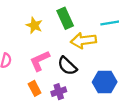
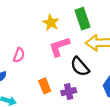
pink L-shape: (40, 61) -> (59, 47), moved

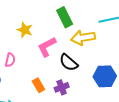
yellow star: (51, 23) -> (25, 30), moved

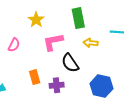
yellow arrow: (83, 38) -> (91, 43), size x0.6

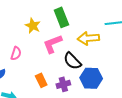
green rectangle: (78, 18) -> (61, 17), moved
yellow arrow: (91, 43) -> (88, 38), size x1.5
blue hexagon: (101, 86) -> (91, 78), moved

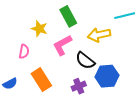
pink semicircle: (16, 53) -> (24, 51), moved
orange rectangle: (41, 80) -> (41, 80), moved, size x1.5

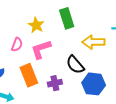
pink L-shape: (62, 45) -> (41, 49), moved
purple cross: (79, 86) -> (55, 83), moved

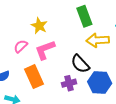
green rectangle: (67, 18) -> (84, 16), moved
pink semicircle: (17, 45) -> (21, 46), turned -152
purple cross: (55, 83) -> (69, 83), moved

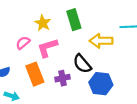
green rectangle: (84, 16) -> (74, 20), moved
purple cross: (69, 83) -> (62, 78), moved

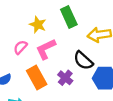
purple cross: (62, 78) -> (65, 78), turned -32

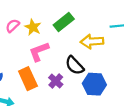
green rectangle: (69, 17) -> (64, 22), turned 72
pink semicircle: (20, 47) -> (13, 26), moved

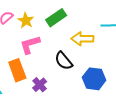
purple cross: (56, 81) -> (40, 85), moved
blue hexagon: (94, 84) -> (94, 79), moved

